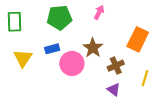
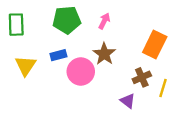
pink arrow: (99, 12) -> (104, 21), moved
brown cross: (116, 66) -> (142, 77), moved

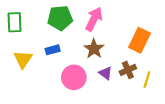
pink arrow: (104, 21) -> (94, 19), size x1.6
pink circle: (81, 72) -> (74, 77), moved
purple triangle: (128, 101) -> (106, 73), moved

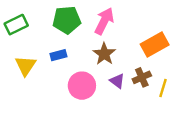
green rectangle: (15, 22) -> (16, 25), turned 66
orange rectangle: (140, 40) -> (155, 45), turned 35

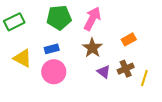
orange rectangle: (155, 45) -> (129, 39), moved, size x0.6
yellow triangle: (26, 66) -> (23, 58), turned -36
pink circle: (82, 86) -> (54, 72), moved

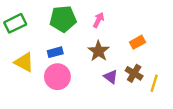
pink arrow: (92, 19) -> (99, 20), size x0.6
brown cross: (126, 69) -> (134, 73), turned -35

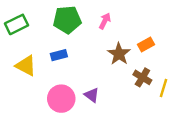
brown star: (99, 51) -> (119, 54), moved
pink circle: (57, 77) -> (61, 99), moved
purple triangle: (111, 77) -> (92, 95), moved

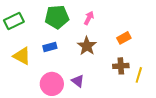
brown star: (119, 54) -> (87, 46), moved
brown cross: (142, 77) -> (121, 66), turned -35

